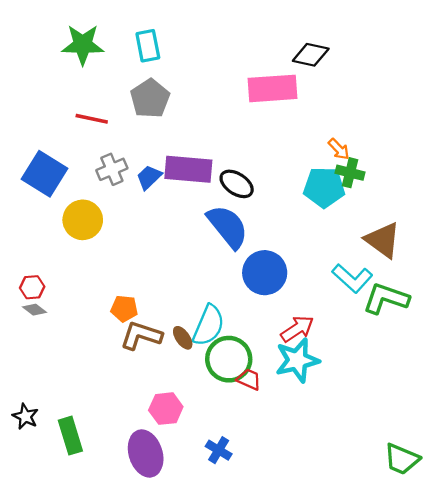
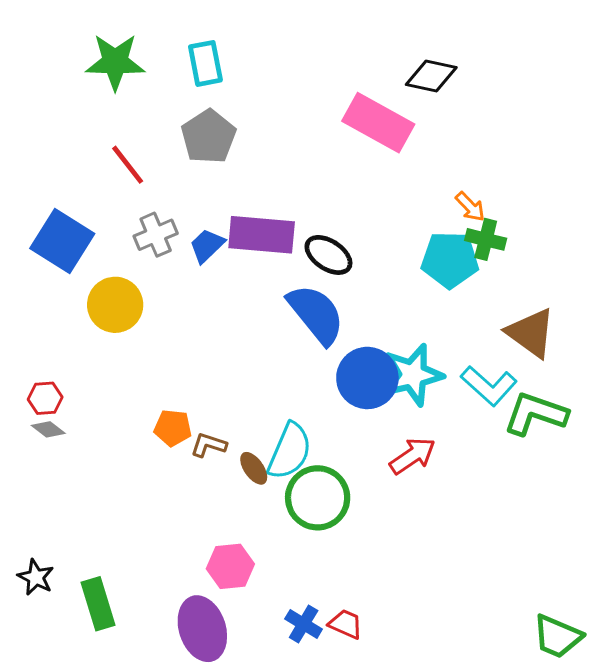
pink rectangle: (273, 88) -> (378, 123), turned 33
red line: (92, 119) -> (128, 165), turned 40
brown L-shape: (141, 336) -> (209, 445), moved, size x0.6
cyan star: (297, 360) -> (413, 375), moved
red trapezoid: (249, 379) -> (346, 624), moved

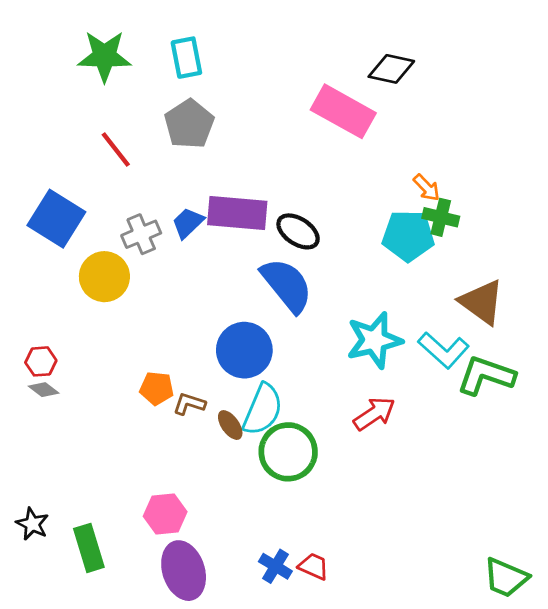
gray cross: (156, 235) -> (141, 234), moved
blue circle: (367, 378) -> (244, 350), moved
pink hexagon: (230, 566) -> (165, 514), moved

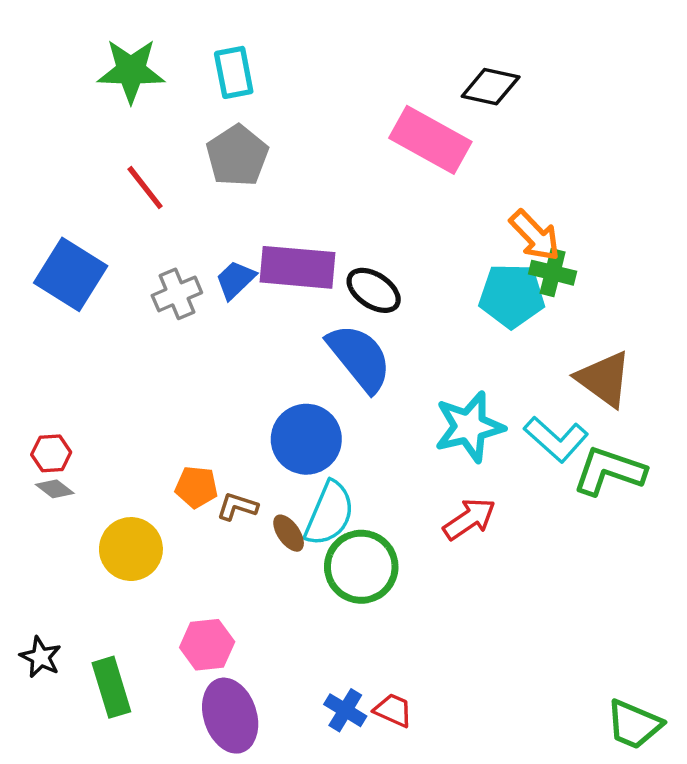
orange arrow: (427, 188) -> (535, 235), size x1.5
yellow circle: (104, 277) -> (131, 549), moved

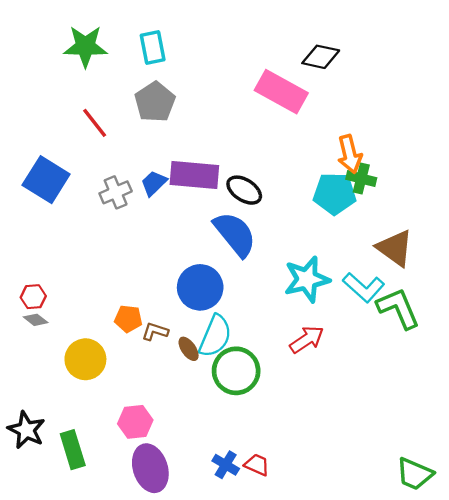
orange arrow: (535, 235) -> (350, 154), turned 30
green L-shape: (609, 471) -> (398, 308), turned 48
black star: (41, 657) -> (26, 430), size x1.4

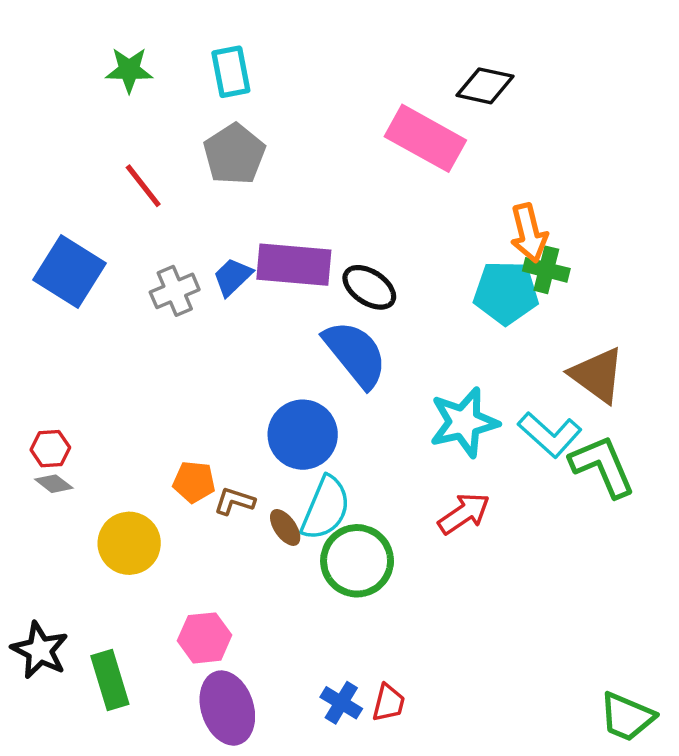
green star: (85, 46) -> (129, 70), size x0.7
red trapezoid: (257, 465) -> (389, 703), turned 80

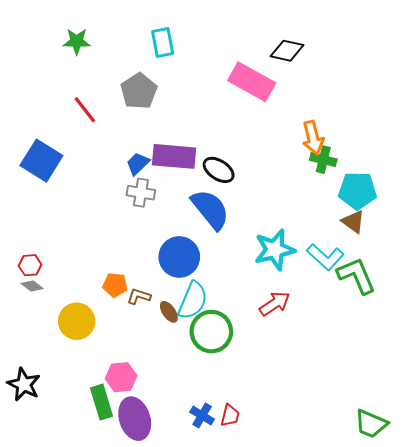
cyan rectangle: (231, 72) -> (163, 42), moved
gray cross: (175, 291) -> (141, 193), moved, turned 32
cyan pentagon: (506, 293) -> (357, 191), moved
brown triangle: (597, 375) -> (353, 222), size x0.7
green rectangle: (110, 680) -> (102, 402), moved

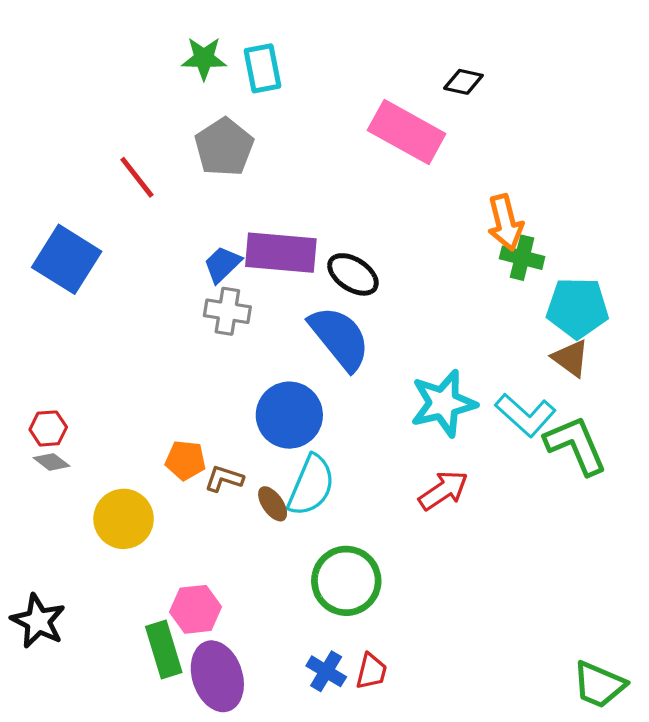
green star: (77, 41) -> (204, 58), moved
black diamond: (287, 51) -> (463, 82), size x0.7
green circle: (211, 332) -> (346, 581), moved

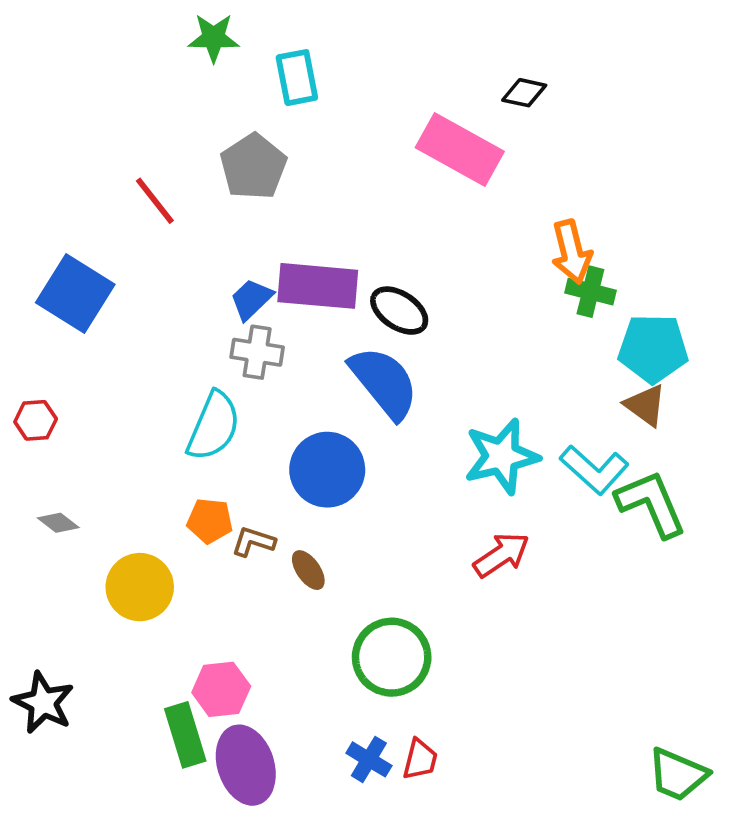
green star: (204, 58) -> (214, 38), moved
red hexagon: (48, 428) -> (36, 420), moved
cyan semicircle: (311, 485) -> (214, 426), moved

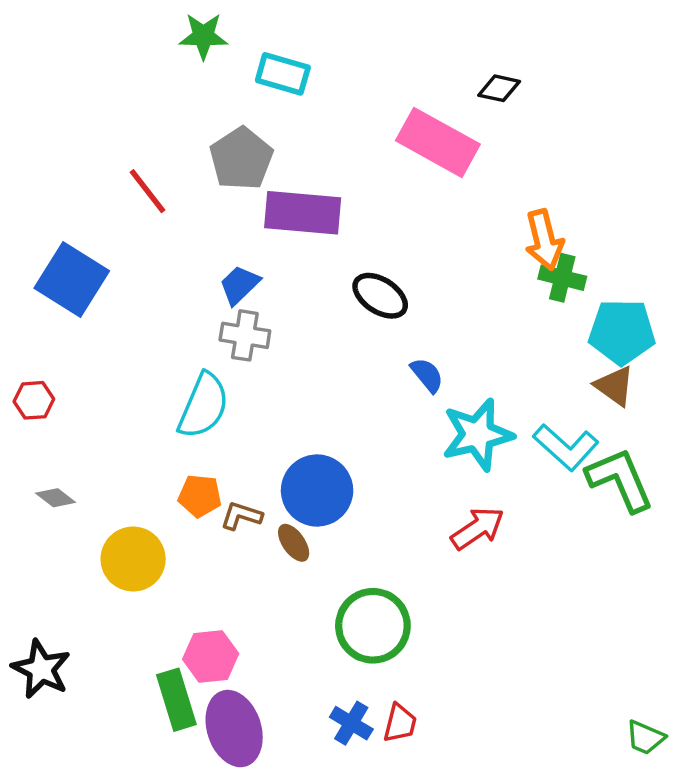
cyan rectangle: (297, 78) -> (283, 74), turned -63
purple rectangle: (318, 286) -> (303, 213), moved
blue semicircle: (384, 383) -> (427, 375), moved, size x0.5
blue circle: (327, 470) -> (317, 490), moved
green trapezoid: (678, 775) -> (645, 738), size x0.7

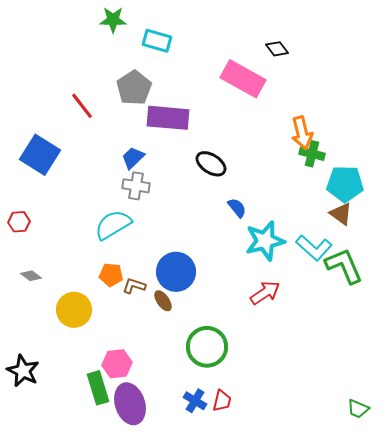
black diamond: (499, 88) -> (277, 49), turned 40
cyan semicircle: (203, 406) -> (113, 225), turned -144

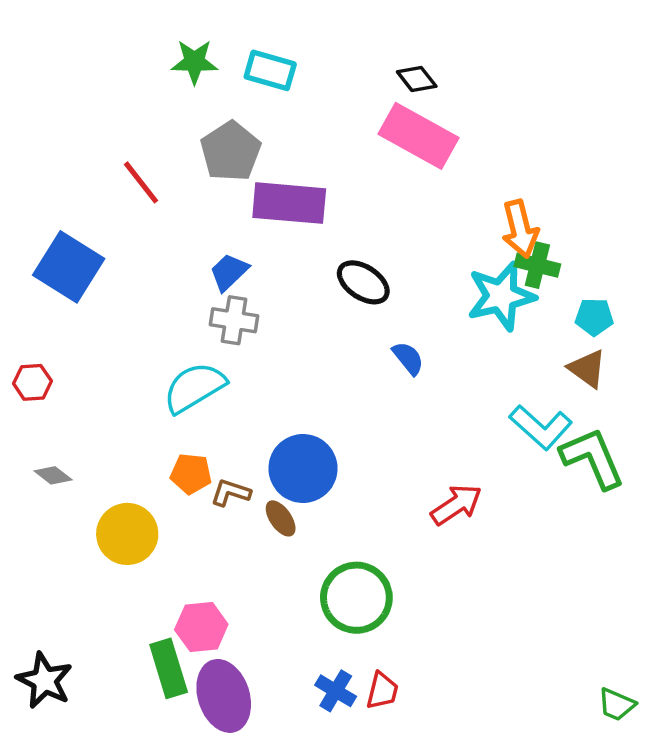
green star: (113, 20) -> (194, 62), moved
black diamond: (277, 49) -> (417, 79), moved
cyan pentagon: (345, 184) -> (594, 317), size x0.6
cyan star: (265, 241) -> (501, 296), moved
black star: (23, 371) -> (45, 680), moved

